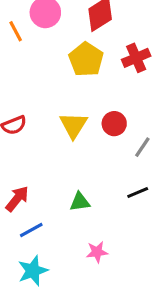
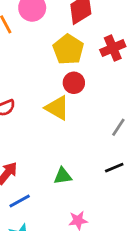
red circle: (114, 124) -> (74, 83), moved
yellow triangle: (74, 125) -> (57, 108), turned -32

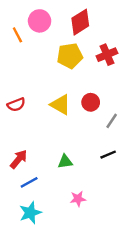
yellow pentagon: (68, 49) -> (70, 56), turned 30
red circle: (74, 83) -> (91, 102), moved

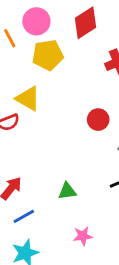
yellow pentagon: (70, 56) -> (48, 55), moved
yellow triangle: (60, 105) -> (28, 99), moved

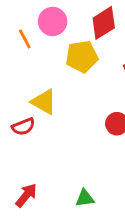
yellow pentagon: (48, 55) -> (82, 57), moved

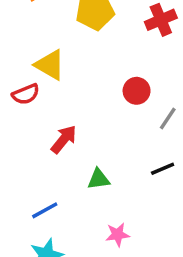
red arrow: (26, 195) -> (64, 139), moved

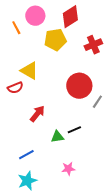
red circle: (137, 91) -> (79, 86), size x1.6
black line: (163, 169) -> (74, 130), moved

